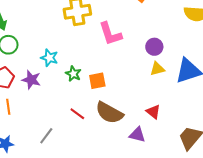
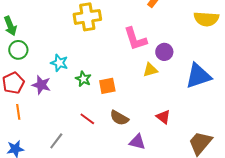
pink L-shape: (110, 34) -> (135, 39), moved
yellow triangle: (157, 69) -> (150, 70), moved
brown semicircle: (109, 113) -> (119, 118), size x0.7
purple triangle: (137, 135) -> (137, 142), moved

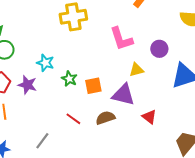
purple circle: (164, 52) -> (159, 49), moved
brown semicircle: (119, 118) -> (105, 118), turned 132
purple triangle: (137, 142) -> (123, 95), moved, size x1.4

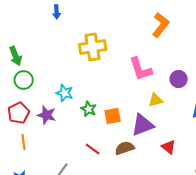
purple triangle: (123, 95) -> (143, 125), turned -35

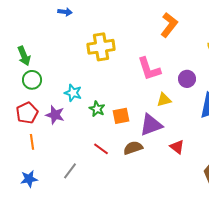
blue arrow: (57, 12) -> (65, 12), turned -80

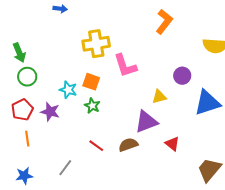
pink L-shape: (149, 69) -> (125, 66), moved
orange square: (121, 116) -> (91, 82), moved, turned 30

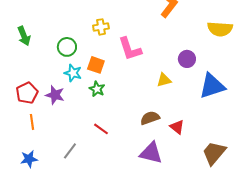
yellow cross: (96, 44) -> (101, 27), size x0.6
green circle: (27, 77) -> (67, 47), moved
purple triangle: (146, 122) -> (151, 153), moved, turned 35
brown semicircle: (128, 145) -> (150, 118), moved

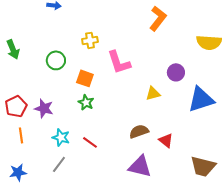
cyan star: (73, 73) -> (61, 137), moved
brown trapezoid: (214, 153) -> (203, 166), turned -116

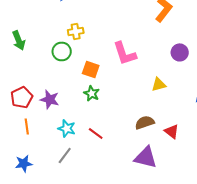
yellow cross: (90, 40) -> (76, 31), moved
purple circle: (176, 72) -> (180, 52), moved

